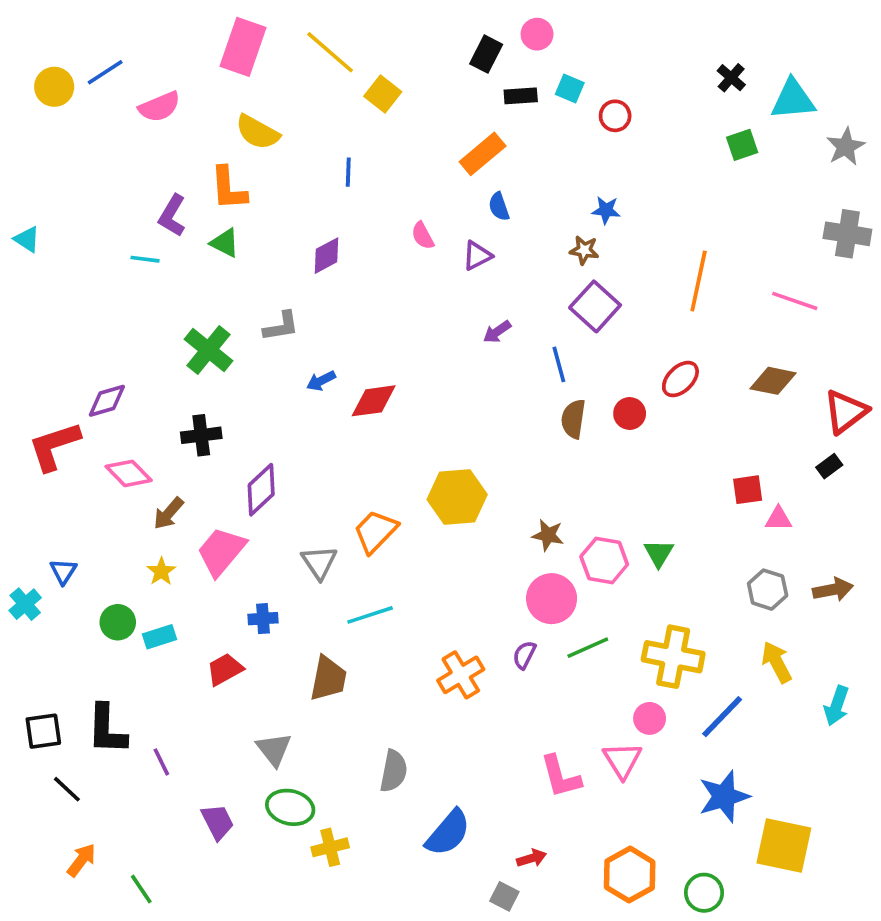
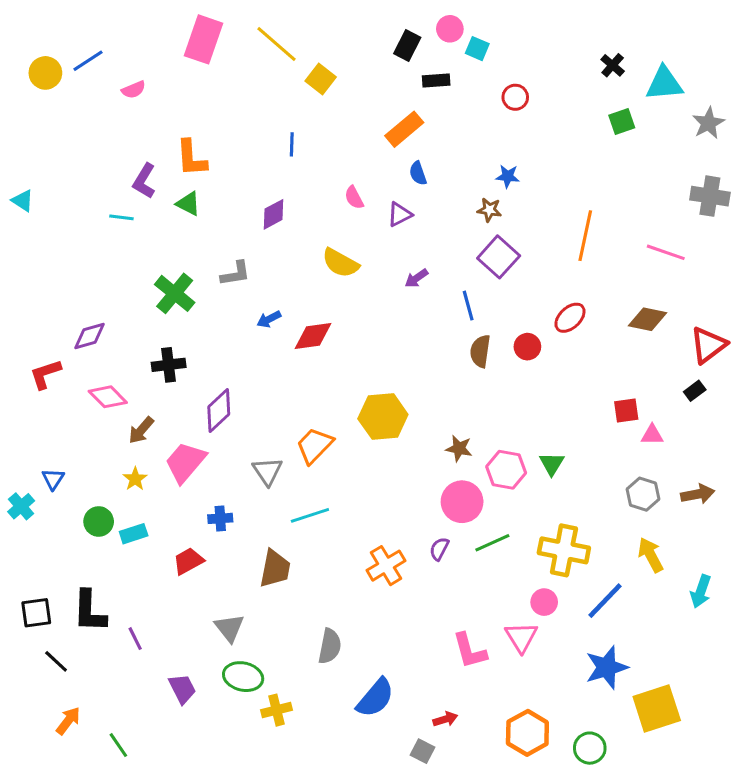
cyan square: (570, 89) -> (477, 49), moved
pink semicircle: (159, 107) -> (134, 90), size x0.7
yellow semicircle: (258, 132) -> (340, 263), moved
red L-shape: (54, 446) -> (45, 374), size x0.7
yellow square: (784, 845) -> (657, 709), turned -30

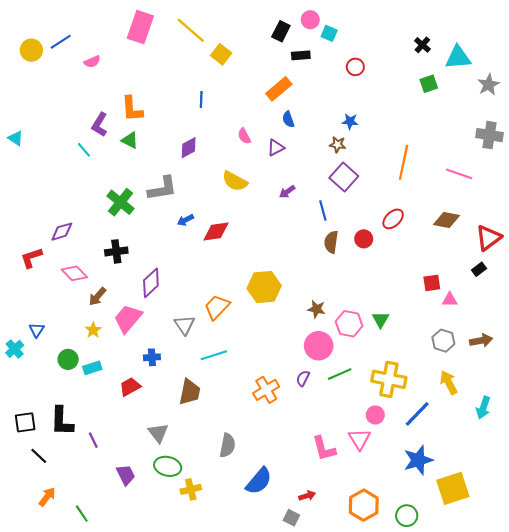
cyan line: (121, 217) -> (84, 150), turned 42
gray L-shape: (235, 274) -> (162, 189), size x1.4

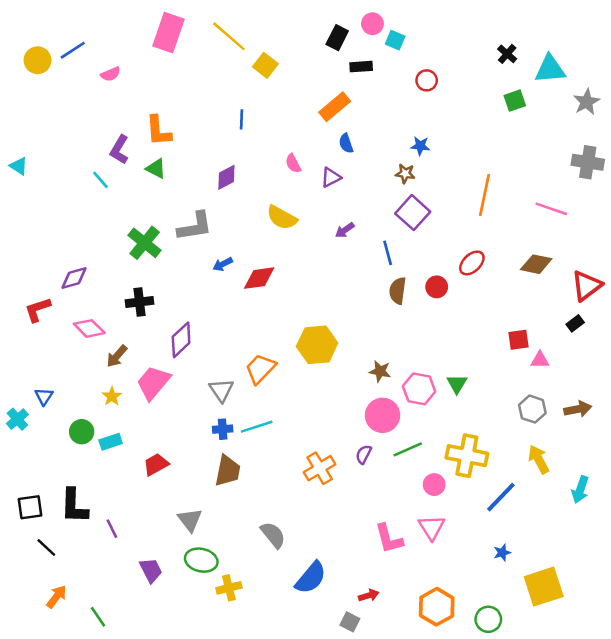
blue cross: (152, 357) -> (223, 429), moved
pink circle: (375, 415) -> (434, 485), moved
gray semicircle: (227, 445) -> (273, 535), turned -50
blue star: (418, 460) -> (502, 553), size x0.5

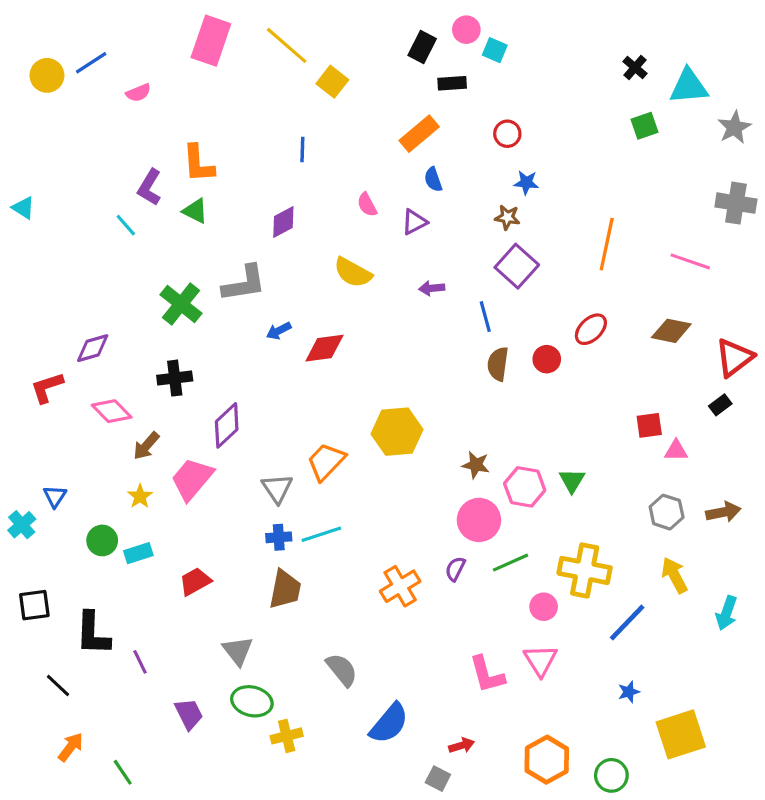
red circle: (427, 80) -> (507, 134), moved
purple arrow: (345, 230) -> (432, 288), turned 30
black square: (30, 507) -> (34, 605), moved

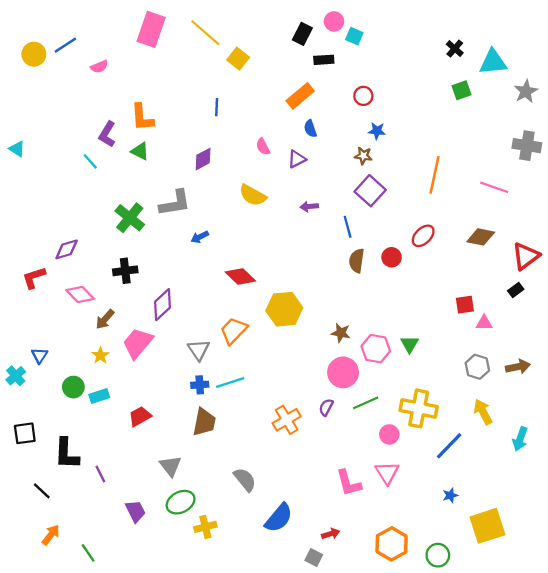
red diamond: (324, 348) -> (240, 276), moved, turned 52
green ellipse: (252, 701) -> (181, 502), turned -40

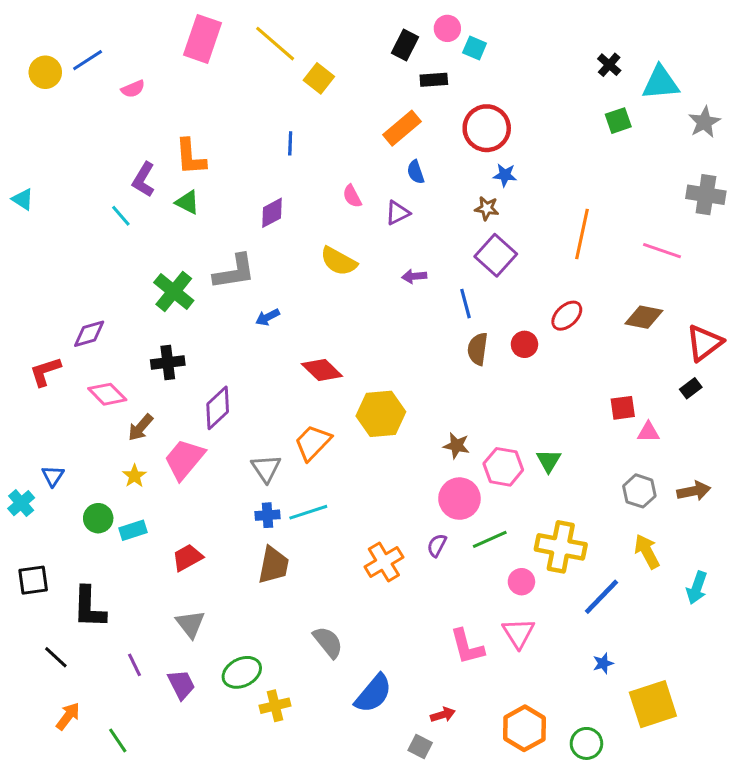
red circle: (363, 96) -> (487, 128), size x1.8
gray triangle: (170, 466) -> (190, 624), moved
purple line: (100, 474) -> (134, 665), moved

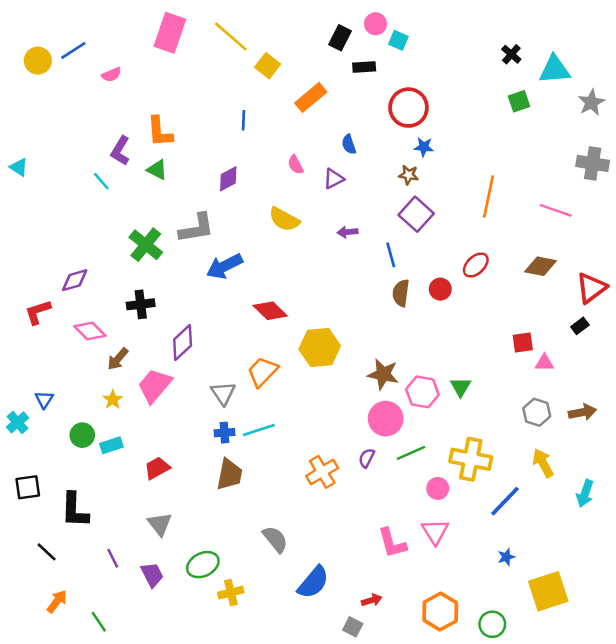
orange rectangle: (402, 128) -> (311, 97), moved
blue arrow: (267, 317) -> (224, 266), size x1.8
brown star: (456, 446) -> (383, 374), size x1.4

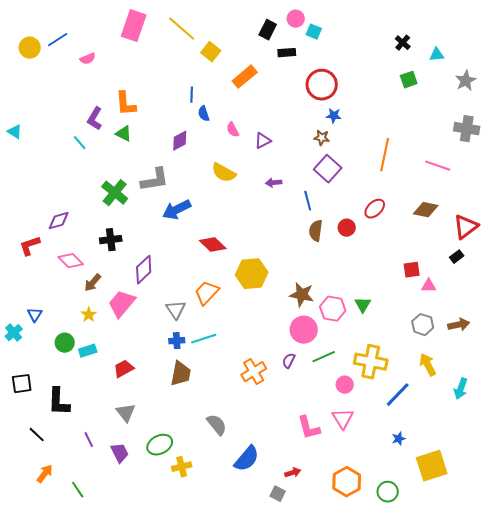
cyan triangle: (555, 69) -> (437, 55), size x0.6
blue semicircle: (349, 144) -> (204, 114), moved

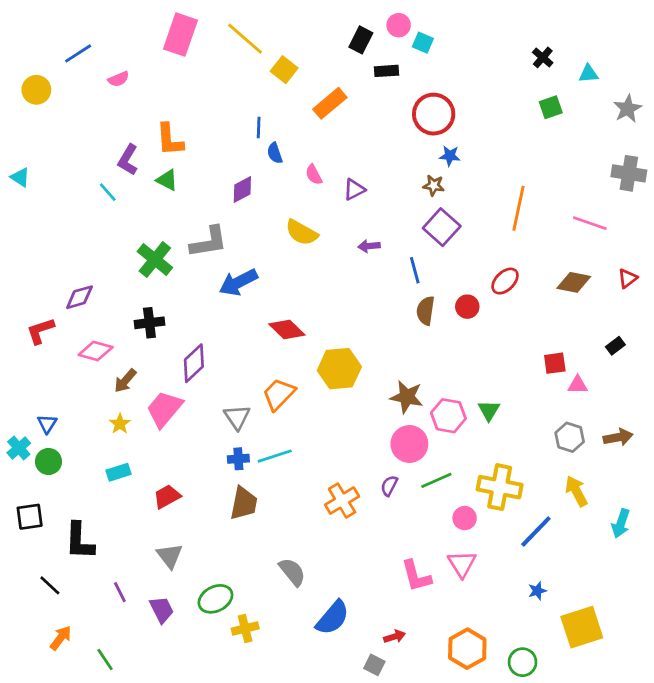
yellow circle: (30, 48) -> (36, 90), moved
red triangle: (466, 227) -> (628, 278), moved, size x0.6
pink diamond: (71, 261) -> (96, 351), turned -30
green circle: (65, 343) -> (48, 461), moved

